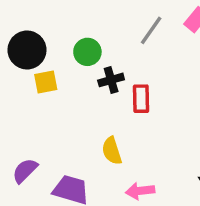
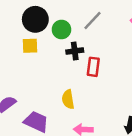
gray line: (151, 30) -> (92, 21), moved
black circle: (27, 50) -> (35, 19), moved

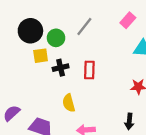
yellow square: (30, 46) -> (41, 56), moved
black cross: (75, 51) -> (61, 68), moved

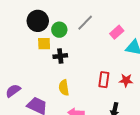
pink rectangle: (128, 20) -> (117, 32), moved
red rectangle: (89, 70) -> (104, 80), moved

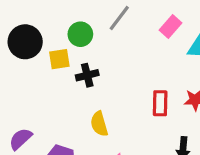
black circle: (38, 21) -> (25, 42), moved

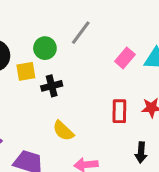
pink rectangle: (171, 26) -> (125, 58), moved
yellow semicircle: (99, 124) -> (63, 131), turned -30

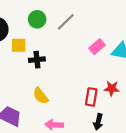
green circle: (45, 48) -> (37, 19), moved
red rectangle: (119, 111) -> (91, 97), moved

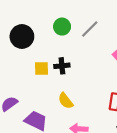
yellow square: (19, 45) -> (42, 68), moved

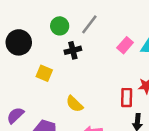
black cross: (62, 66) -> (73, 50), moved
yellow square: (42, 68) -> (44, 73), turned 32

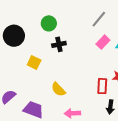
gray line: (89, 24) -> (99, 19), moved

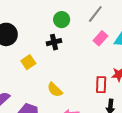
green circle: (49, 23) -> (62, 20), moved
yellow square: (34, 63) -> (28, 62), turned 32

